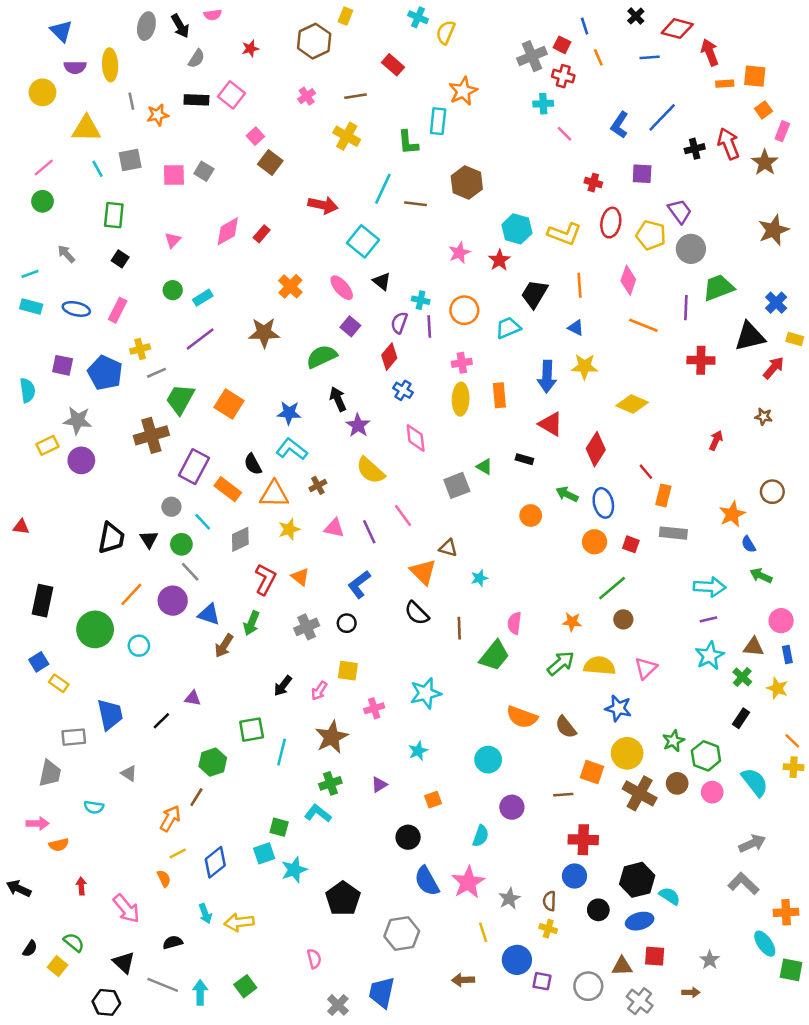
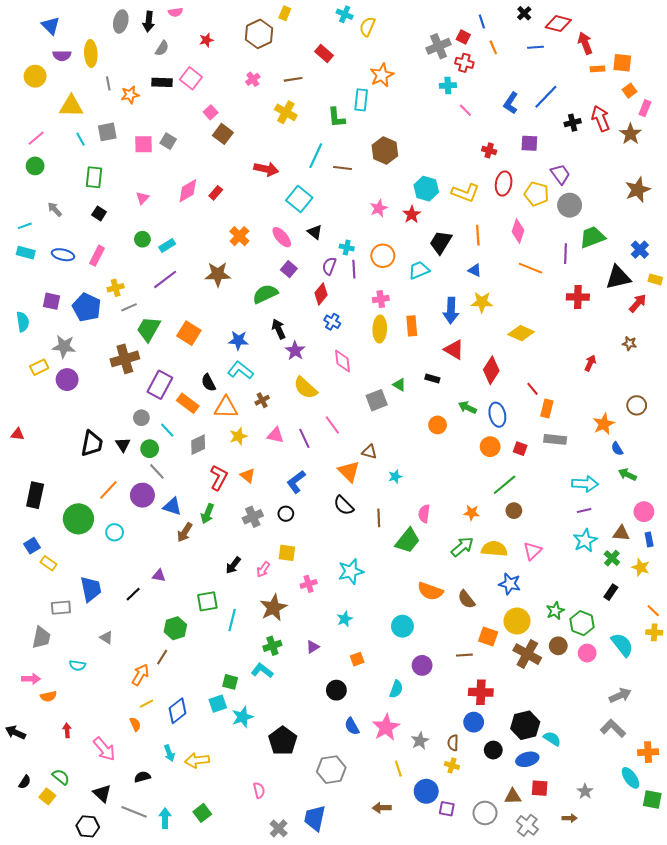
black arrow: (180, 26) -> (149, 21), turned 36
blue semicircle: (427, 881) -> (352, 726), size x0.7

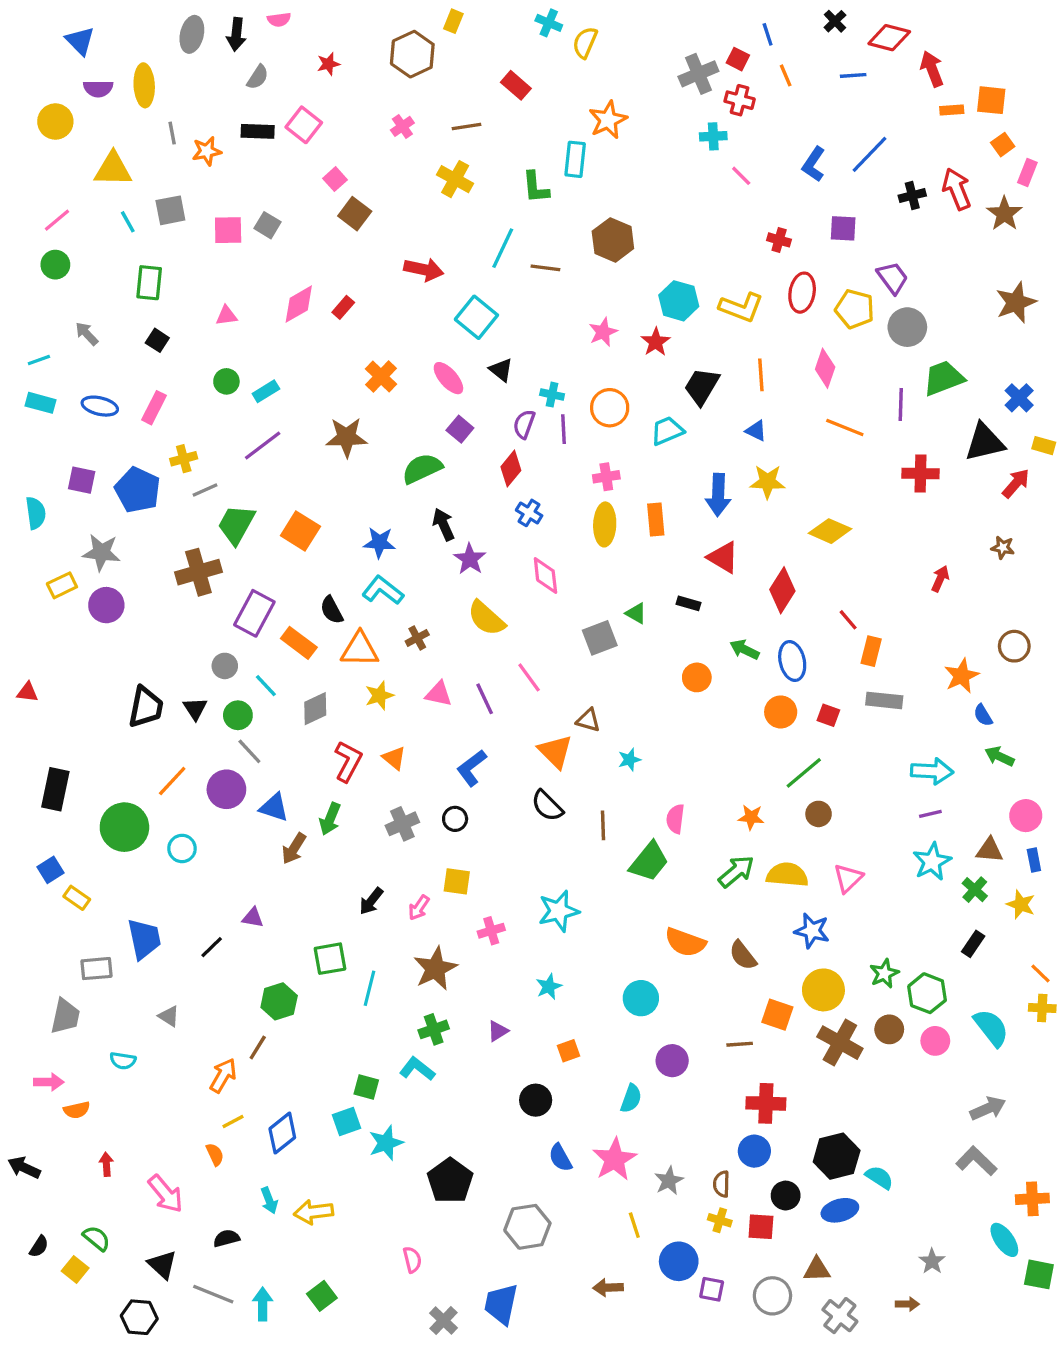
pink triangle: (142, 198) -> (226, 316), turned 40
red square: (540, 788) -> (761, 1227), moved

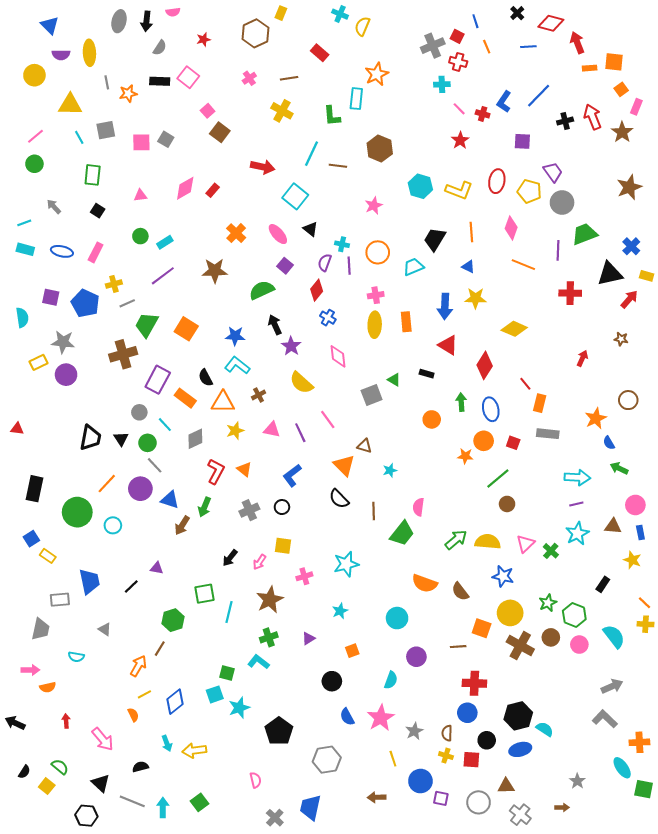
red cross: (779, 240) -> (483, 114), moved
red star: (656, 342) -> (460, 140), moved
green arrow: (744, 649) -> (461, 402), turned 60
orange star: (751, 817) -> (465, 456), moved
green cross: (975, 890) -> (551, 551), moved

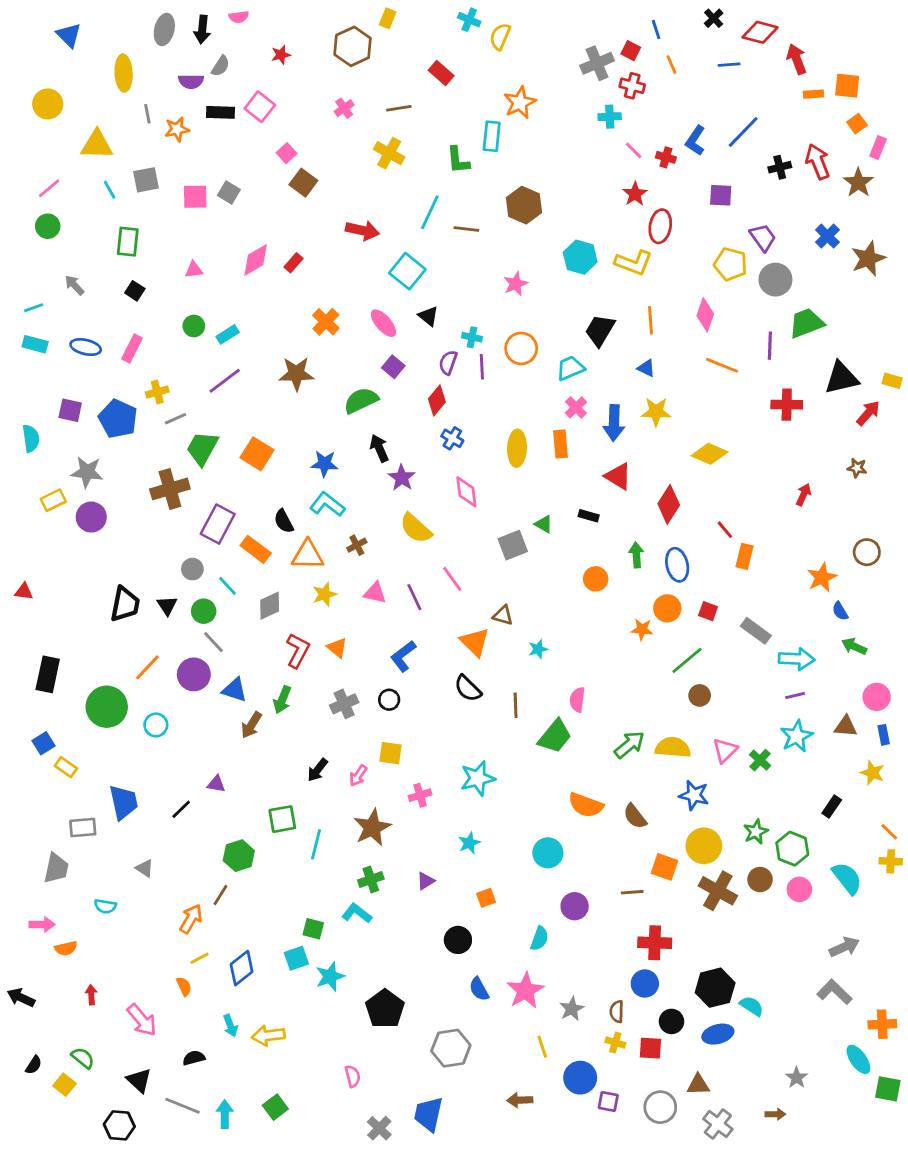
purple semicircle: (61, 55) -> (191, 81), moved
red ellipse: (497, 181) -> (660, 226), moved
blue cross: (631, 246) -> (827, 236), moved
pink cross: (376, 295) -> (576, 407), moved, turned -35
gray rectangle: (548, 434) -> (756, 631), moved, turned 30

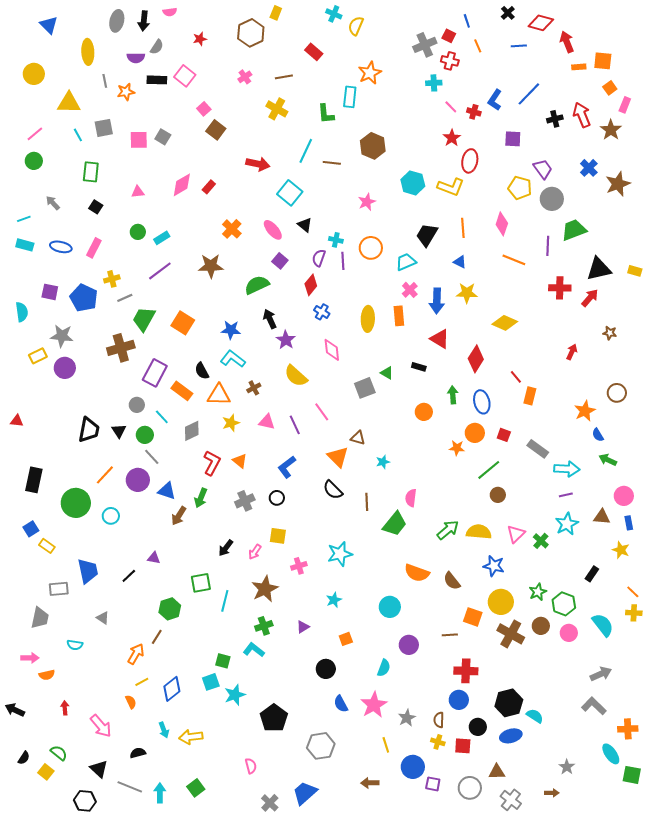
red arrow: (868, 413) -> (590, 298), moved
blue trapezoid: (428, 1114) -> (305, 793), turned 36

